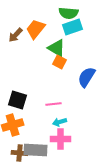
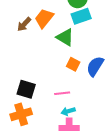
orange square: (60, 62) -> (73, 64), moved

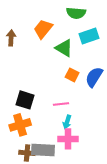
cyan rectangle: (81, 16) -> (89, 36), moved
brown arrow: (24, 24) -> (11, 38), moved, turned 140
cyan arrow: (68, 111) -> (67, 122), turned -56

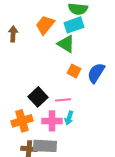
cyan rectangle: (89, 36) -> (74, 25), moved
black square: (25, 100) -> (38, 97), moved, turned 30
pink cross: (68, 139) -> (52, 121), moved

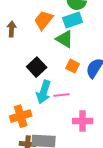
black square: (38, 97) -> (37, 67), moved
cyan arrow: (69, 118) -> (44, 92), moved, size x1.6
pink cross: (52, 121) -> (83, 121), moved

